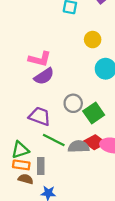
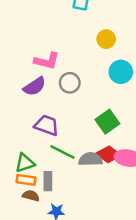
purple semicircle: (44, 76) -> (35, 86), moved
gray circle: (73, 103) -> (70, 83), moved

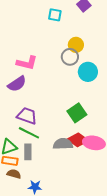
gray circle: (70, 83) -> (70, 57), moved
green line: (62, 152) -> (29, 133), moved
gray rectangle: (48, 181) -> (28, 152), moved

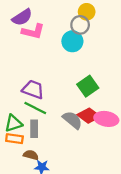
cyan circle: (88, 72) -> (72, 41), moved
purple semicircle: (17, 84) -> (22, 17), moved
gray semicircle: (63, 144) -> (72, 120), turned 42
brown semicircle: (14, 174) -> (31, 155), moved

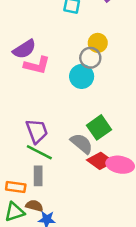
purple trapezoid: (33, 89) -> (37, 131), turned 50
gray semicircle: (72, 120) -> (82, 144), moved
green triangle: (13, 123) -> (14, 212), moved

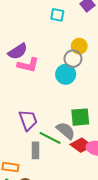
green square: (99, 127) -> (80, 117), turned 30
green line: (39, 152) -> (50, 138), moved
gray rectangle: (38, 176) -> (35, 150), moved

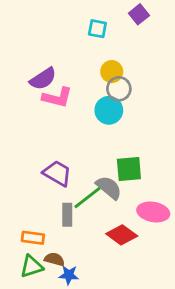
yellow circle: (79, 46) -> (112, 72), moved
purple trapezoid: (28, 120) -> (57, 173), turned -40
green line: (50, 138) -> (87, 198), turned -65
red diamond: (81, 145) -> (122, 235), moved

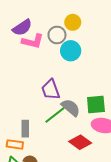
gray circle: (119, 89) -> (57, 35), moved
green square: (129, 169) -> (96, 104), moved
purple trapezoid: (57, 173) -> (51, 90), moved, turned -140
gray rectangle: (67, 215) -> (25, 129), moved

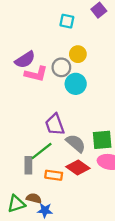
green line: (55, 115) -> (42, 151), moved
red diamond: (80, 142) -> (78, 167), moved
orange rectangle: (15, 144) -> (54, 175), moved

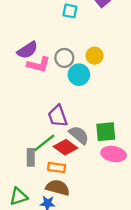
yellow circle: (78, 54) -> (95, 56), moved
red diamond: (78, 167) -> (65, 147), moved
brown semicircle: (34, 198) -> (58, 188), moved, size x1.5

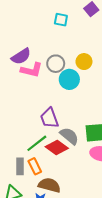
gray rectangle: (31, 157) -> (20, 166), moved
orange rectangle: (57, 167) -> (35, 166), moved, turned 56

